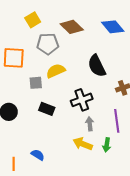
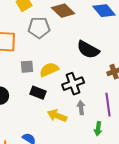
black semicircle: (97, 66) -> (88, 50), turned -35
yellow semicircle: (56, 71) -> (49, 70), moved
yellow arrow: (83, 144) -> (57, 116), moved

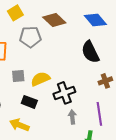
black semicircle: (88, 50) -> (90, 52), moved, turned 35
yellow arrow: (57, 116) -> (19, 125), moved

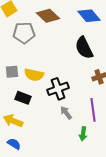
yellow semicircle: (40, 79) -> (34, 75), turned -144
gray arrow: (72, 117) -> (66, 113), turned -32

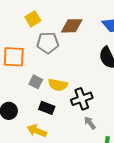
brown diamond: (48, 16) -> (72, 26), turned -45
gray square: (12, 72) -> (36, 82), turned 32

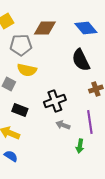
yellow semicircle: (58, 85) -> (27, 70), moved
gray arrow: (90, 123) -> (63, 125), turned -32

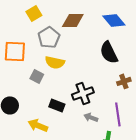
gray pentagon: (21, 45) -> (49, 37), turned -30
black rectangle: (20, 110) -> (57, 105), moved

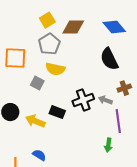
yellow square: (34, 13) -> (47, 20), moved
gray arrow: (91, 117) -> (105, 100), moved
yellow arrow: (38, 125) -> (35, 121), moved

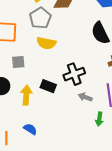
gray square: (37, 83) -> (18, 62), moved, turned -32
gray arrow: (105, 100) -> (85, 97), moved
yellow arrow: (35, 121) -> (26, 95), turned 72

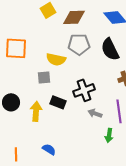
gray pentagon: (40, 18) -> (79, 44), moved, turned 30
gray square: (18, 62) -> (44, 77), moved
blue semicircle: (30, 129) -> (49, 149), moved

